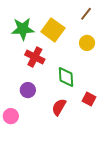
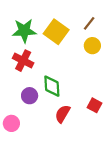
brown line: (86, 14) -> (89, 23), moved
red cross: (35, 57) -> (23, 61), moved
green diamond: (66, 77) -> (52, 86), moved

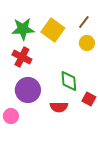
green diamond: (52, 86) -> (69, 81), moved
purple circle: (30, 96) -> (28, 90), size x1.6
red semicircle: (63, 114) -> (59, 107), turned -120

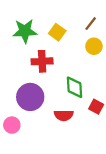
yellow square: (53, 30) -> (57, 32), size x0.7
red cross: (22, 57) -> (42, 61), moved, turned -30

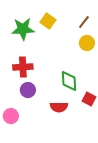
yellow square: (57, 32) -> (48, 21), moved
red cross: (42, 61) -> (23, 67), moved
purple circle: (30, 97) -> (28, 90), size x0.6

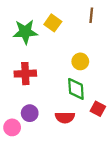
brown line: (84, 22) -> (91, 15), moved, turned -32
yellow circle: (87, 43) -> (80, 61), moved
purple circle: (28, 90) -> (30, 113), moved

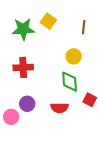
brown line: (91, 15) -> (84, 27), moved

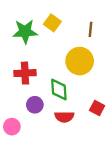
yellow circle: (74, 56) -> (80, 61), size x1.6
green diamond: (70, 82) -> (59, 89), moved
purple circle: (27, 104) -> (35, 105), moved

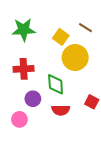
yellow square: (52, 23) -> (61, 37), moved
brown line: (91, 29) -> (85, 28), turned -64
pink circle: (12, 127) -> (19, 119), moved

